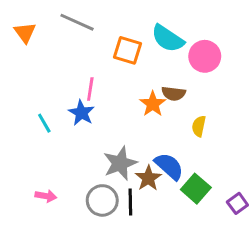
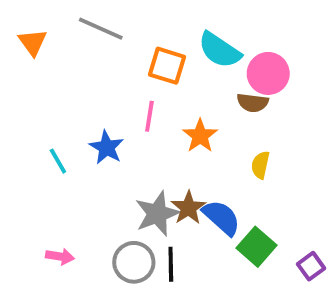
pink line: (90, 89) -> (149, 116), moved
brown semicircle: (174, 93) -> (253, 103), moved
brown star: (148, 178) -> (188, 208), moved

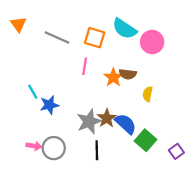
gray line: (101, 29) -> (57, 38), moved
brown semicircle: (253, 103) -> (128, 74), moved
blue star: (107, 147) -> (49, 105), moved, turned 30
gray circle: (134, 262) -> (54, 148), moved

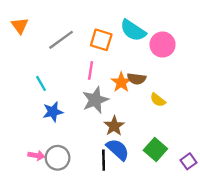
gray line: (57, 38) -> (61, 40), turned -60
cyan line: (33, 92) -> (41, 83), moved
yellow semicircle: (148, 94) -> (158, 100), turned -64
gray star: (89, 122) -> (95, 100), moved
blue semicircle: (126, 124) -> (118, 150), moved

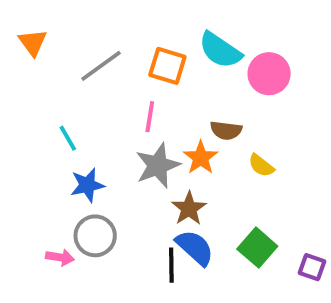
orange star: (121, 82) -> (201, 158), moved
gray circle: (58, 158) -> (95, 236), moved
purple square: (188, 161) -> (312, 267), turned -35

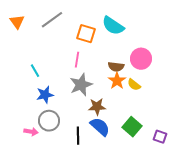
gray line: (101, 66) -> (52, 20), moved
pink circle: (269, 74) -> (141, 59), moved
orange star: (201, 158) -> (117, 81), moved
brown star: (189, 208) -> (97, 107), turned 30
black line: (171, 265) -> (78, 136), moved

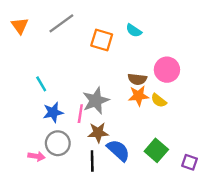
cyan semicircle: (113, 26) -> (134, 30), size x0.6
pink line: (77, 60) -> (80, 114), moved
orange star: (117, 81) -> (138, 96), turned 30
brown star: (97, 107) -> (98, 133), moved

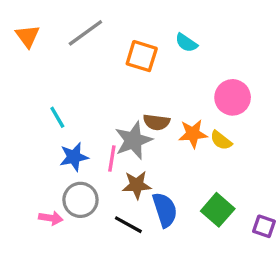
brown semicircle: (137, 79) -> (157, 122), moved
blue semicircle: (118, 150) -> (165, 210), turned 30
black line: (92, 161) -> (128, 225), turned -60

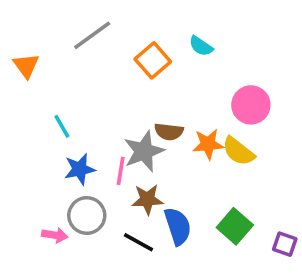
orange triangle: (28, 36) -> (26, 66), moved
orange square: (142, 56) -> (153, 60), turned 32
yellow semicircle: (221, 140) -> (238, 151), size x1.4

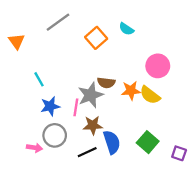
black line: (139, 242) -> (87, 152), turned -54

